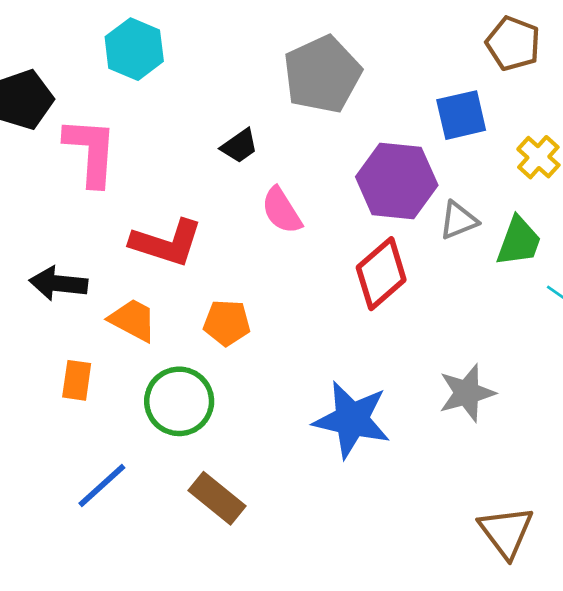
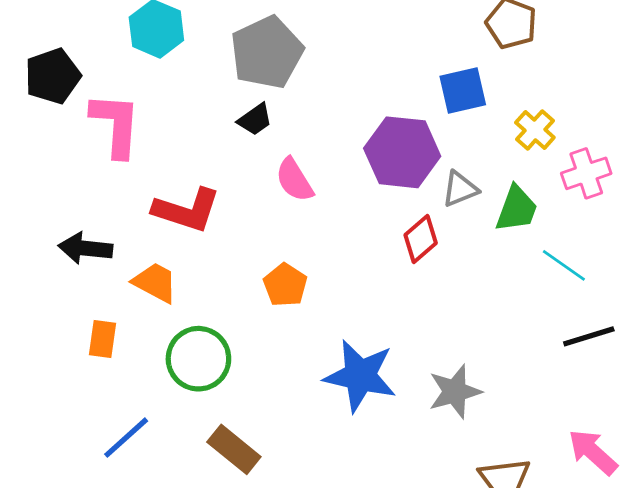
gray pentagon: (322, 74) -> (267, 52), moved
red diamond: (381, 274) -> (421, 239), moved, size x0.7
orange pentagon: (227, 323) -> (285, 285), moved, turned 30
gray star: (467, 393) -> (455, 392), moved

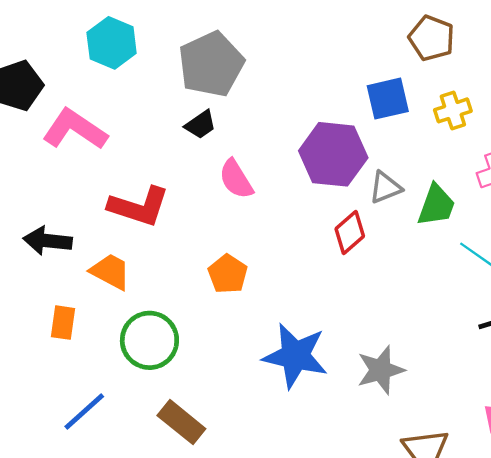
pink L-shape: (116, 125) -> (75, 129), turned -60
yellow cross: (535, 130) -> (453, 110), moved, turned 30

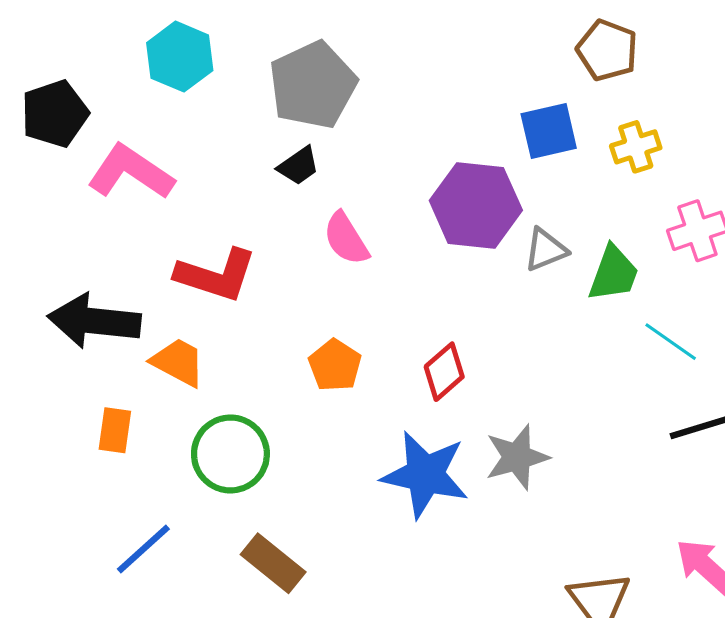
red diamond: (350, 232) -> (444, 372), moved
black arrow: (48, 241) -> (94, 321), size x1.4
gray star: (381, 370) -> (517, 457), moved

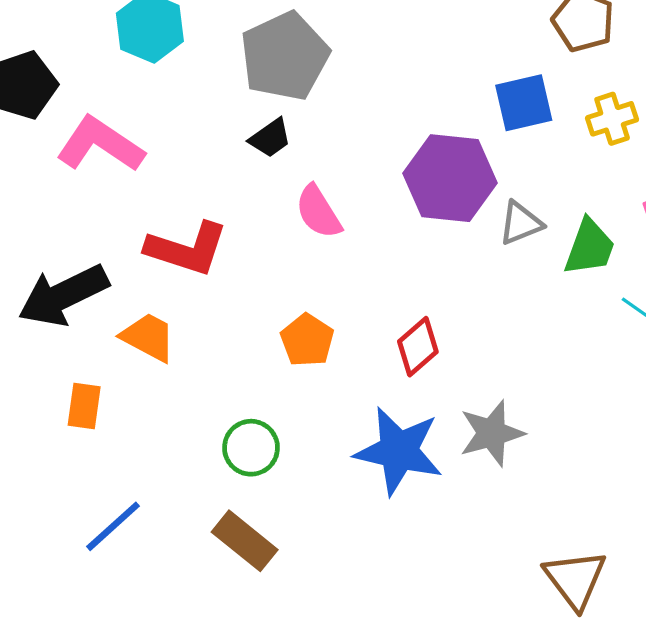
black arrow: (94, 321) -> (63, 295), turned -32
green circle: (230, 454) -> (251, 448), moved, size x0.7

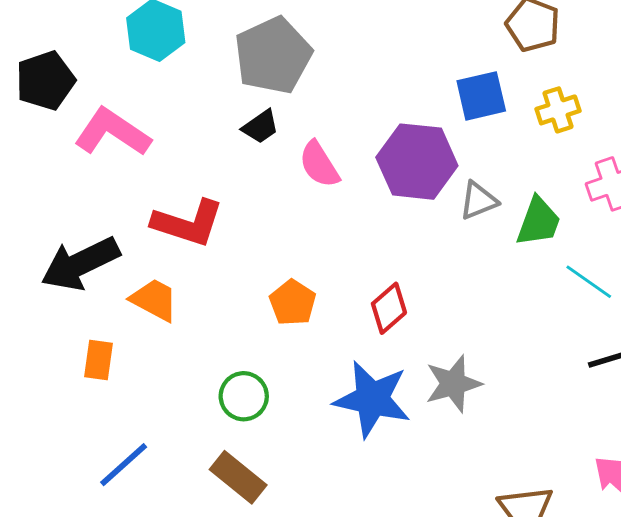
pink semicircle: (318, 212) -> (319, 164), moved

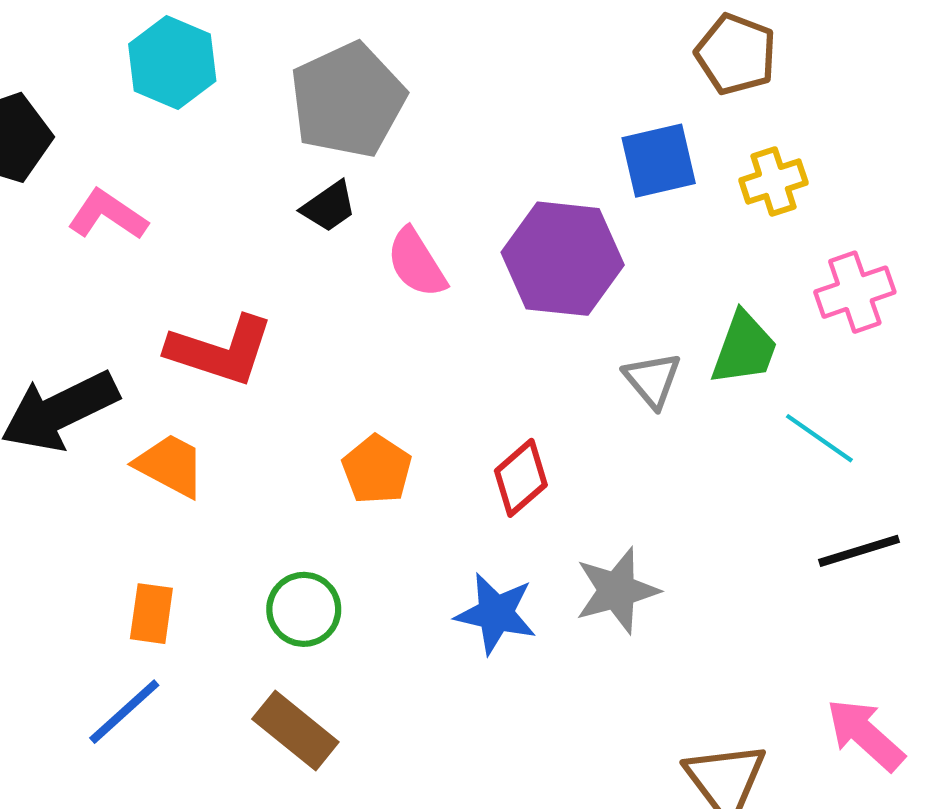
pink L-shape: (112, 132) -> (108, 215), size x0.7
gray triangle: (478, 201) -> (652, 380), moved, turned -48
orange rectangle: (98, 360) -> (151, 614), moved
blue star: (372, 399) -> (496, 614), size x0.7

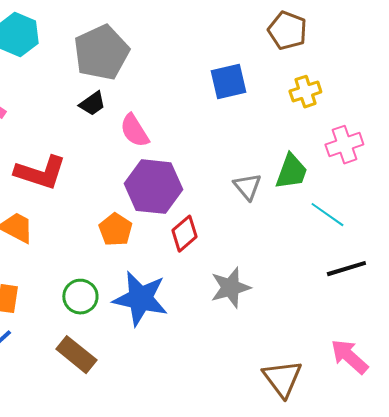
blue square: (659, 161) -> (228, 82), moved
purple hexagon: (563, 259) -> (153, 187), moved
blue star: (496, 614) -> (140, 299), moved, size x1.4

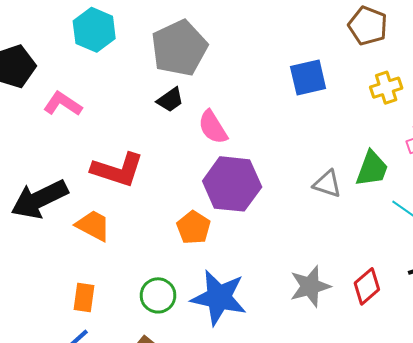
gray triangle: (247, 187) -> (327, 184), turned -32
red diamond: (184, 234) -> (367, 286), moved

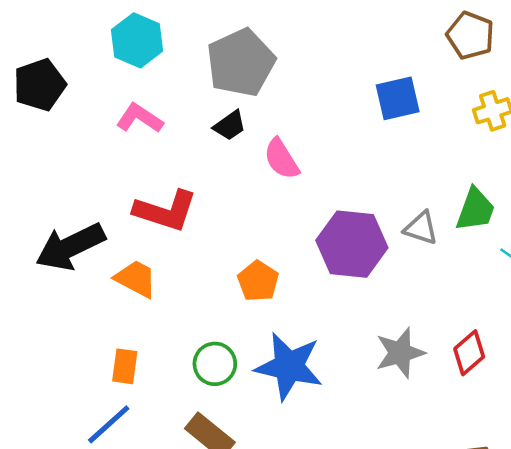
pink L-shape: (63, 104) -> (140, 118), moved
purple hexagon: (232, 184) -> (352, 244), moved

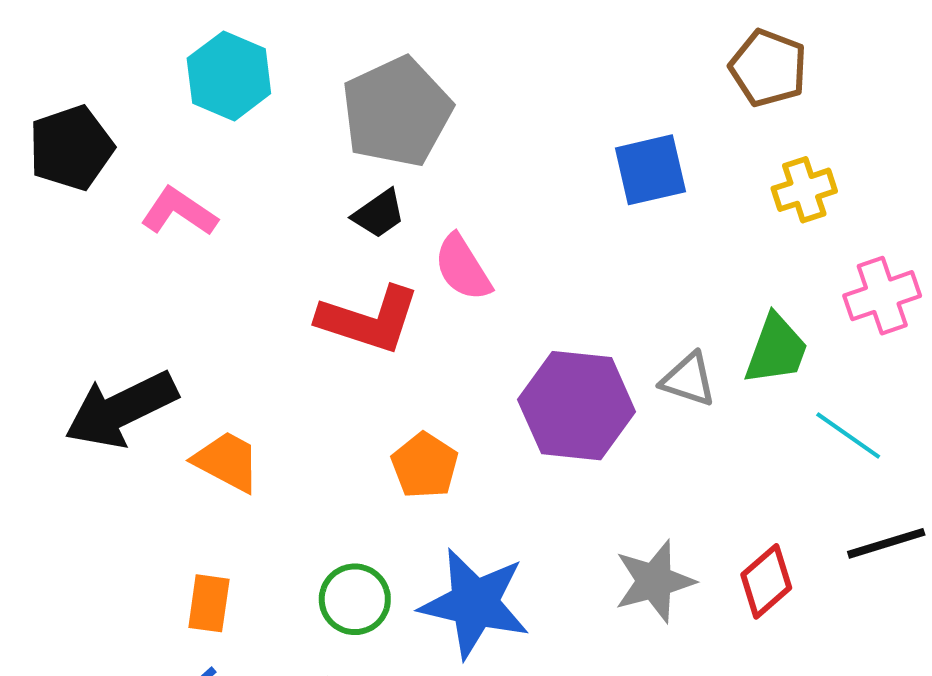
pink L-shape: (140, 118) -> (179, 212), moved
red L-shape: (165, 211) -> (369, 320), moved

